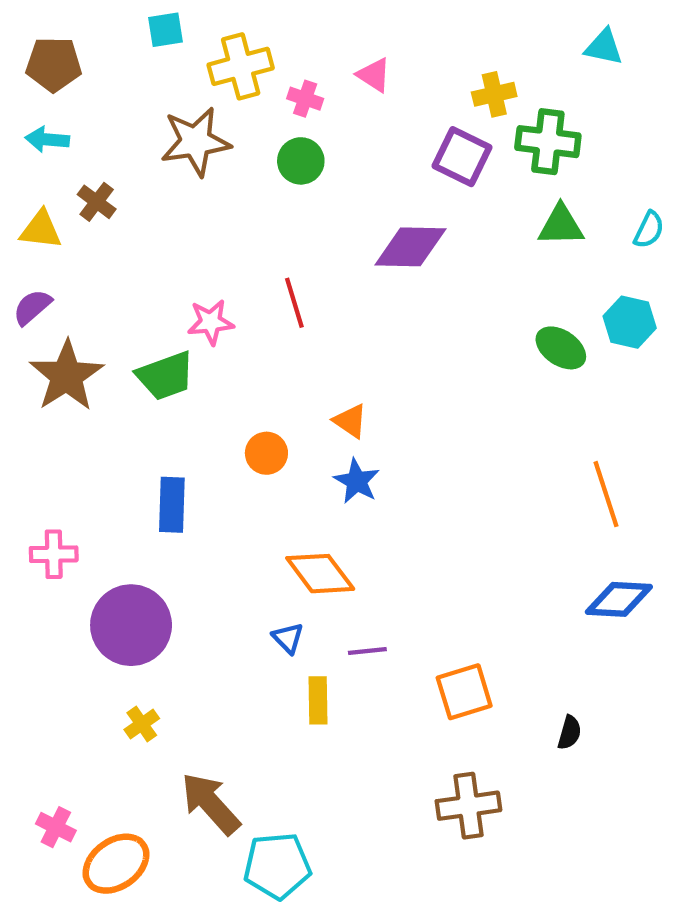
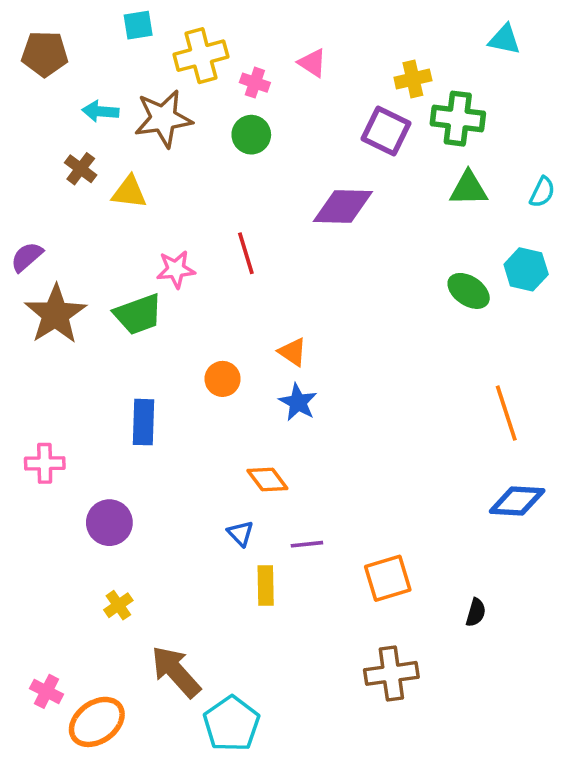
cyan arrow: (47, 139) -> (100, 111), moved
yellow triangle: (41, 230) -> (129, 192), moved
orange diamond: (320, 574) -> (267, 479), size x0.7
purple circle: (131, 625) -> (109, 523), size x0.7
cyan pentagon: (277, 866) -> (232, 724), turned -30

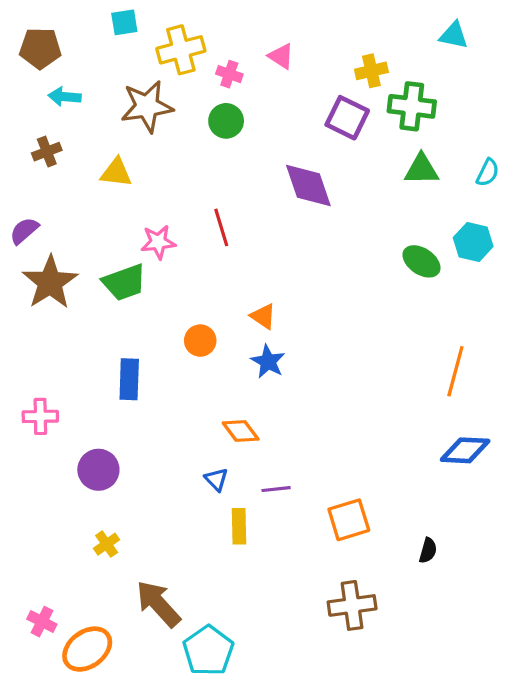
cyan arrow: (100, 111) -> (65, 97), moved
brown cross: (81, 169) -> (47, 152), moved, turned 32
purple diamond: (343, 207) -> (308, 185), turned 70
orange line: (506, 413) -> (455, 371), turned 33

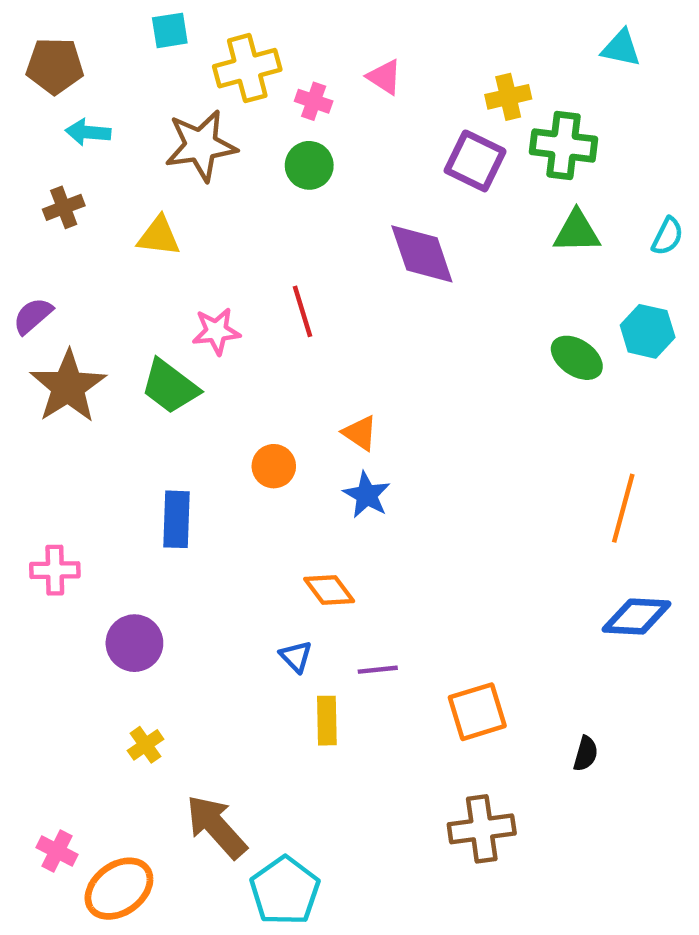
green trapezoid: (124, 282) -> (170, 387), turned 57

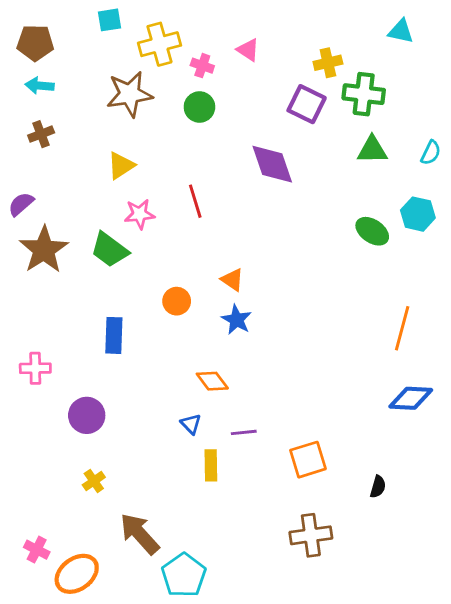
cyan arrow: (88, 132) -> (40, 86), moved
yellow triangle: (159, 236) -> (121, 166), moved, turned -40

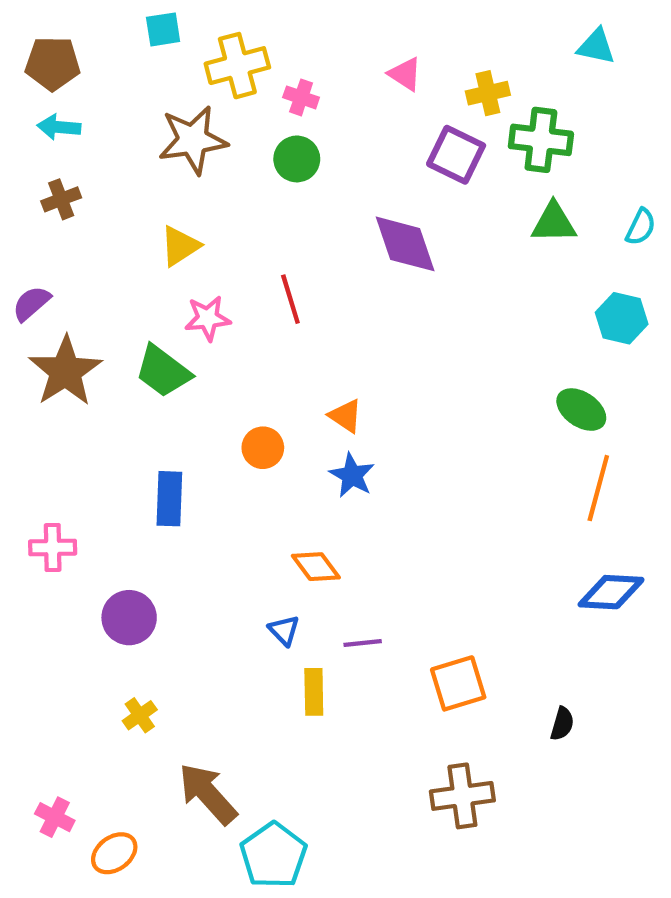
pink triangle: (248, 50) -> (405, 74), moved
green ellipse: (372, 231) -> (581, 410), moved
orange ellipse: (77, 574) -> (114, 853), size x0.7

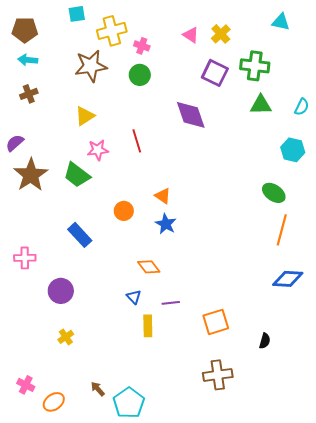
yellow cross: (488, 93) -> (221, 34), moved, turned -30
blue rectangle: (169, 499) -> (80, 235), turned -45
brown arrow: (208, 794) -> (98, 389), moved, size x0.5

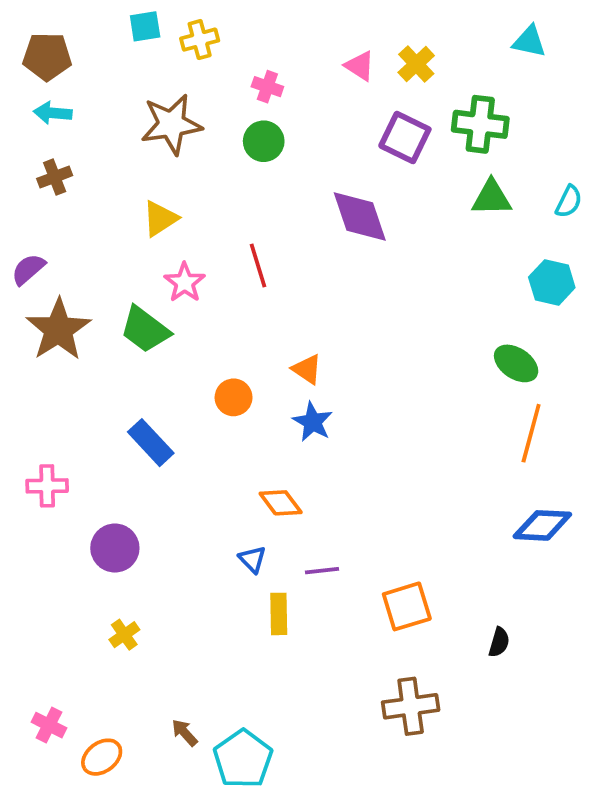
yellow cross: (112, 31) -> (200, 40), moved, size x0.7
pink star: (98, 150) -> (185, 282), turned -30

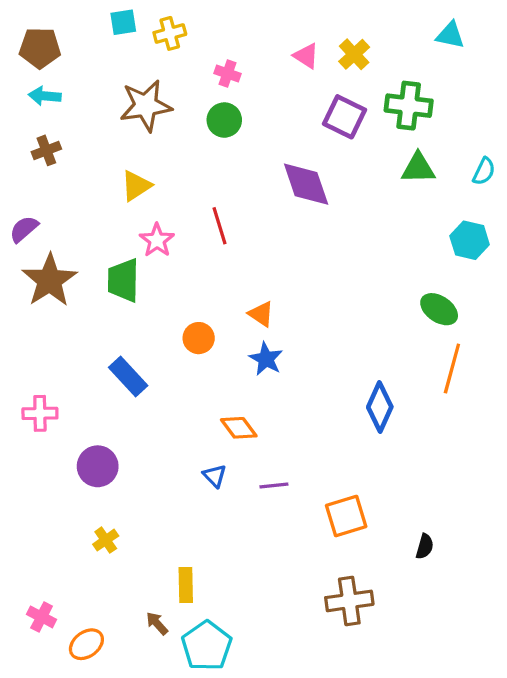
green trapezoid: (145, 330) -> (123, 280), turned 54
blue diamond: (542, 525) -> (380, 407), moved, turned -69
yellow rectangle: (279, 614) -> (186, 585), moved

